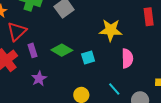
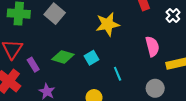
pink semicircle: (127, 58) -> (152, 46), moved
cyan line: (114, 89) -> (118, 74), moved, turned 32

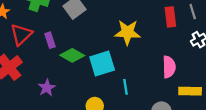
cyan square: (91, 58) -> (102, 64), size x1.6
purple rectangle: (33, 65) -> (50, 40), moved

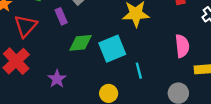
purple rectangle: (50, 40) -> (61, 16), moved
green diamond: (72, 55) -> (81, 43), turned -30

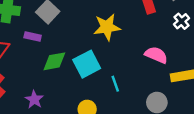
purple rectangle: (61, 16) -> (33, 37), turned -49
pink semicircle: (182, 46) -> (156, 55), turned -55

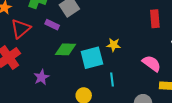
yellow star: (107, 27) -> (114, 45), moved, size x0.6

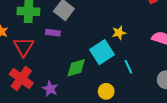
green diamond: (66, 49) -> (76, 68), moved
purple star: (41, 77) -> (50, 89), moved

